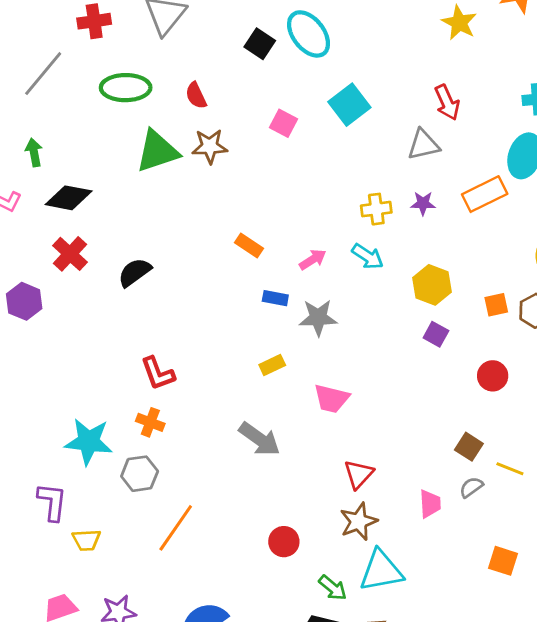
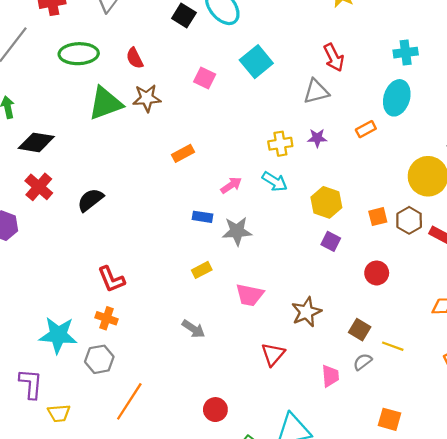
orange rectangle: (485, 194) -> (366, 129), size x0.6
orange rectangle: (249, 245) -> (183, 153), moved, turned -60
gray arrow: (259, 439) -> (193, 329), size x0.7
brown star: (359, 522) -> (306, 312), moved

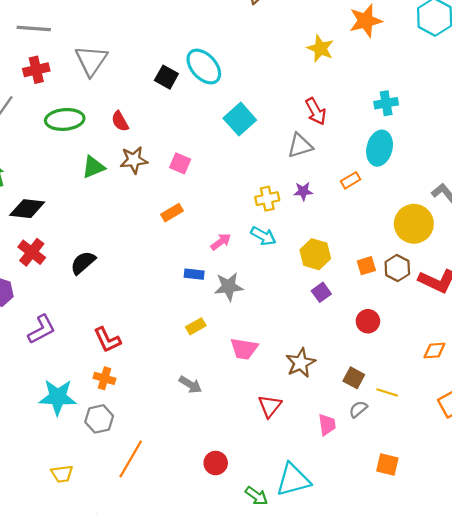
pink square: (205, 78) -> (180, 163), moved
green triangle: (105, 103) -> (93, 167), size x0.7
purple square: (331, 241) -> (321, 292), turned 30
purple L-shape: (31, 384) -> (42, 329), moved, turned 60

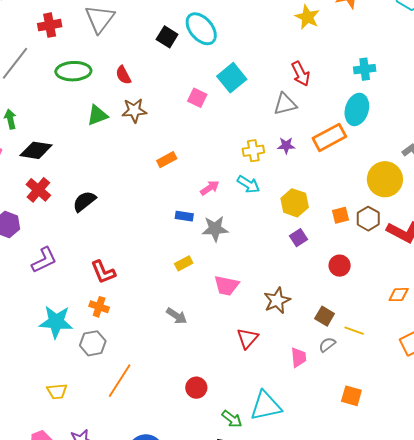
pink square: (180, 163) -> (197, 98), moved
orange rectangle: (351, 180) -> (329, 137), size x1.8

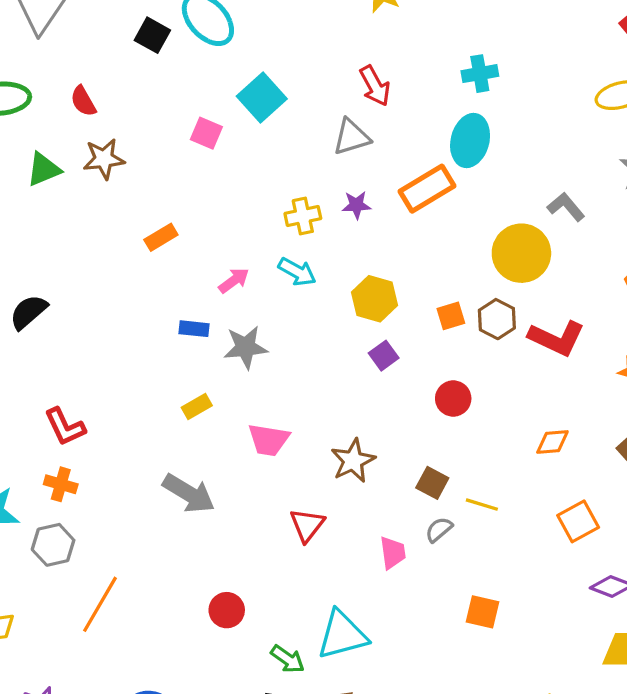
gray arrow: (177, 316) -> (189, 493), size x1.5

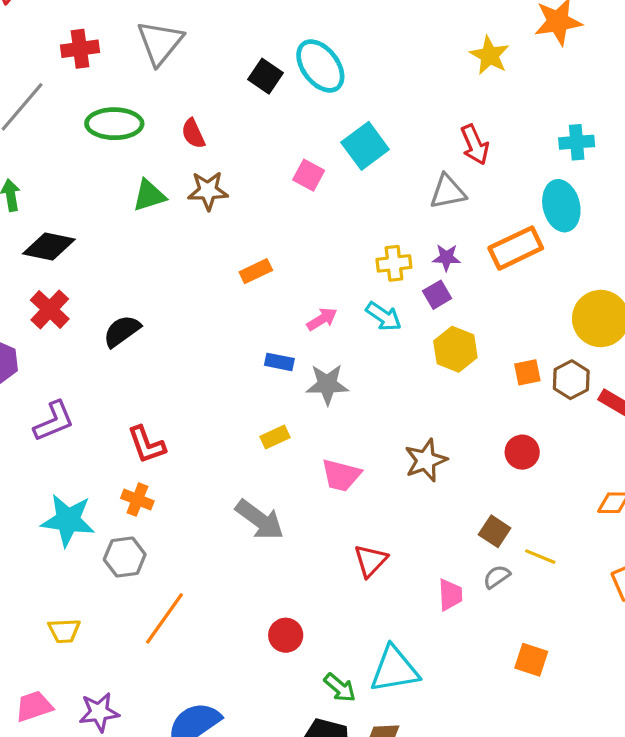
cyan ellipse: (470, 141) -> (561, 206), turned -33
purple square: (384, 356) -> (437, 295), moved
brown star: (353, 461) -> (426, 460), moved

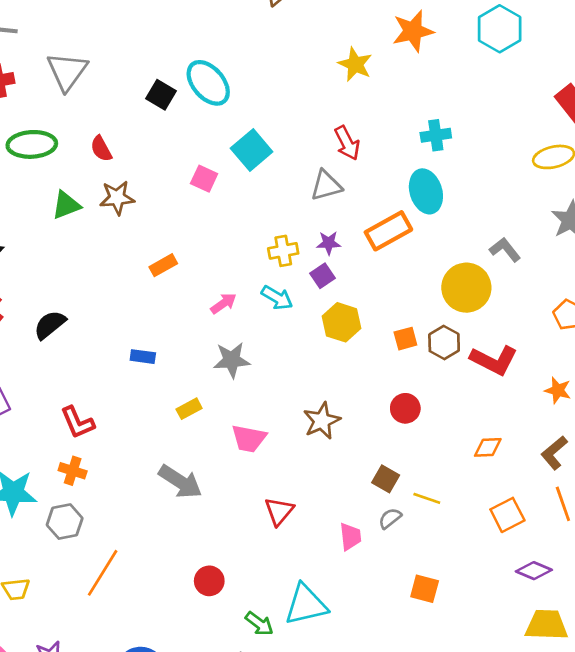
blue rectangle: (279, 362) -> (143, 357), moved

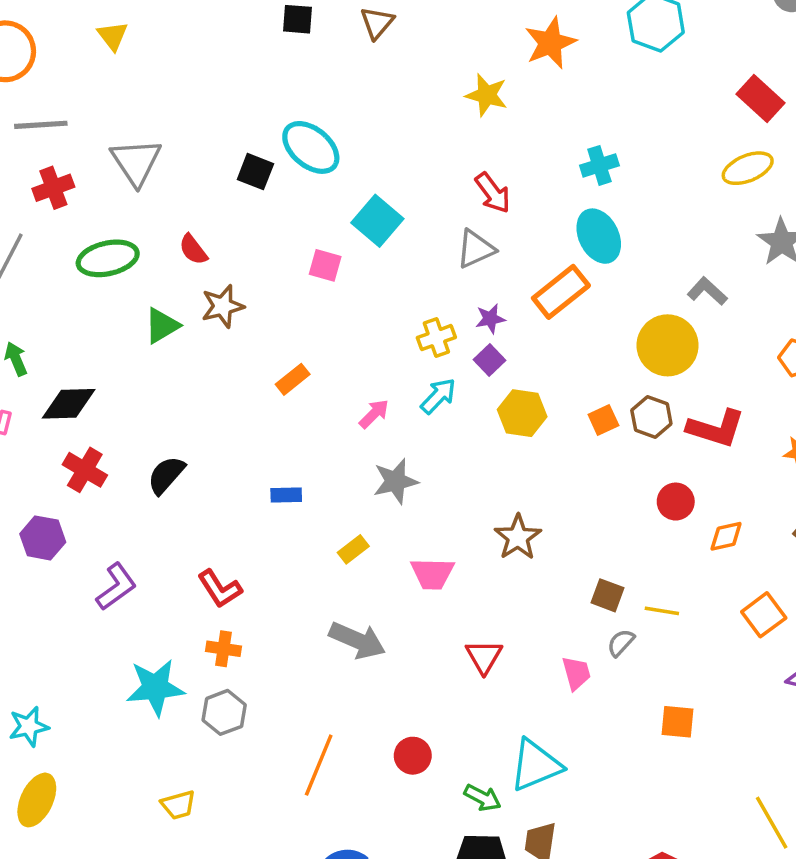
cyan arrow: (277, 298) -> (438, 396), turned -68
red circle: (405, 408) -> (676, 502), moved
orange line: (103, 573) -> (319, 765), moved

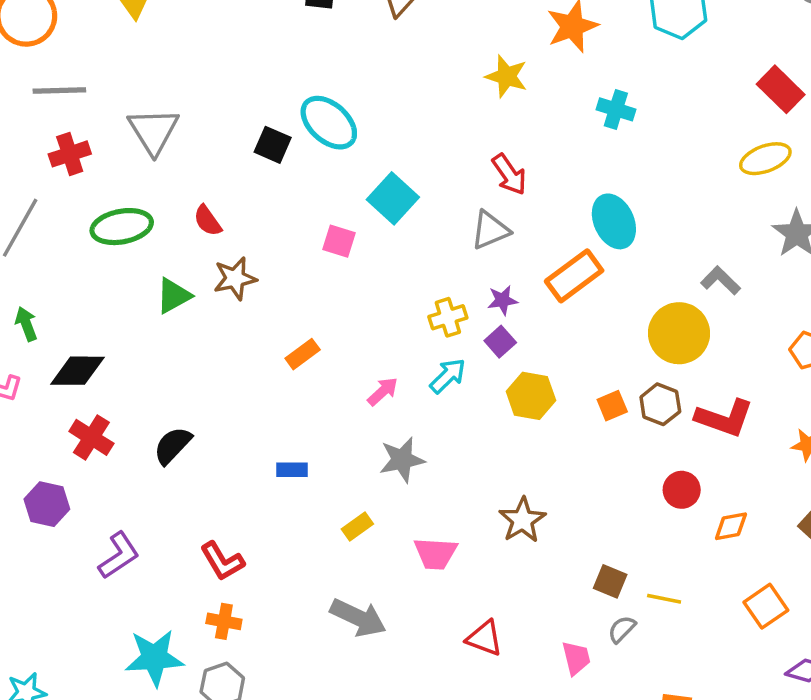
cyan cross: (599, 165) -> (616, 109), moved, turned 33
red triangle: (484, 657) -> (484, 638), turned -42

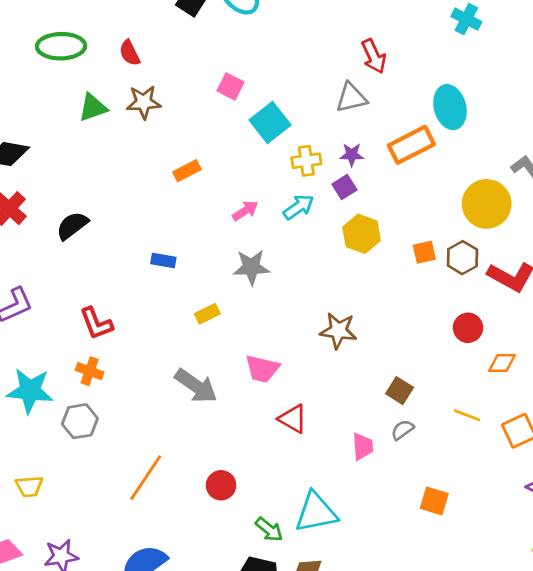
cyan square: (393, 198) -> (270, 122), moved
brown star: (522, 520) -> (338, 331), turned 30
pink trapezoid: (436, 553) -> (262, 369), moved
yellow line: (664, 599) -> (467, 415), moved

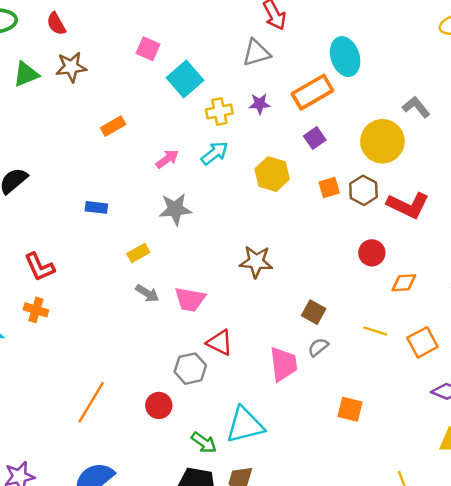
purple square: (344, 187) -> (315, 138), moved
gray arrow: (196, 386) -> (147, 293), moved, size x0.6
gray hexagon: (80, 421) -> (190, 369), moved
pink trapezoid: (363, 447) -> (283, 364), size x1.4

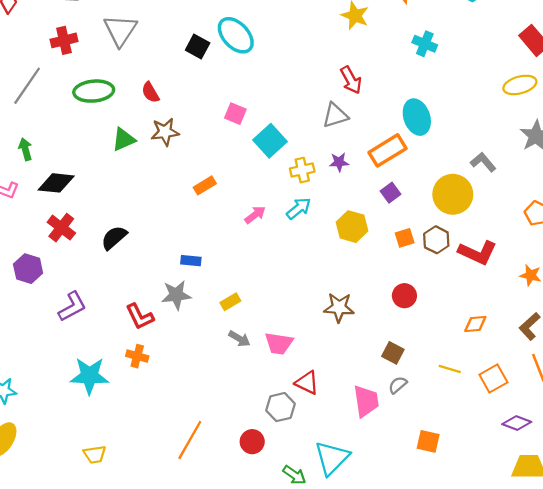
gray star: (175, 209) -> (176, 295), moved
red circle: (372, 253) -> (404, 296), moved
cyan triangle: (245, 425) -> (332, 458), turned -30

